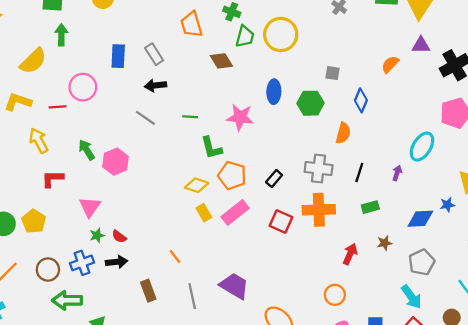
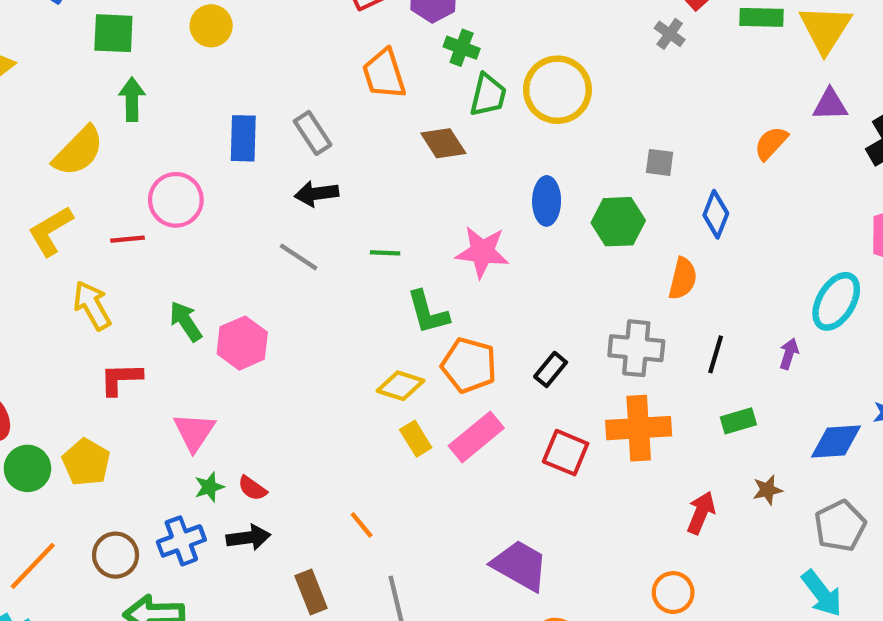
yellow L-shape: (18, 102) -> (50, 231), turned -48
purple trapezoid: (234, 286) -> (520, 565), moved

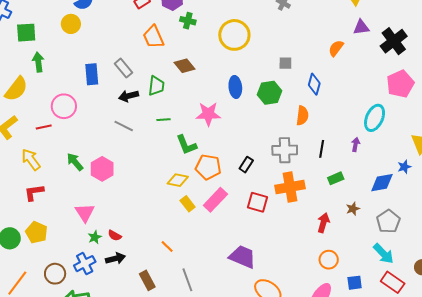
green trapezoid: (488, 95) -> (156, 86), moved
red L-shape: (121, 379) -> (34, 192), moved
orange circle: (673, 593) -> (329, 260), moved

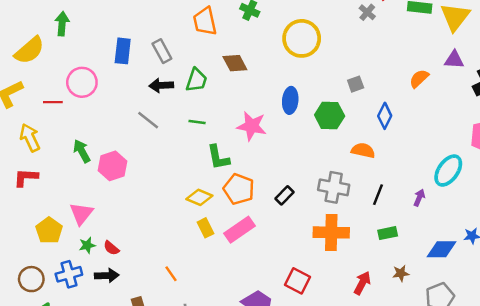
gray square: (285, 63) -> (356, 84), turned -32
orange semicircle: (302, 116) -> (363, 150), turned -96
red square: (258, 202) -> (298, 281), moved
yellow pentagon: (36, 232) -> (49, 230), moved

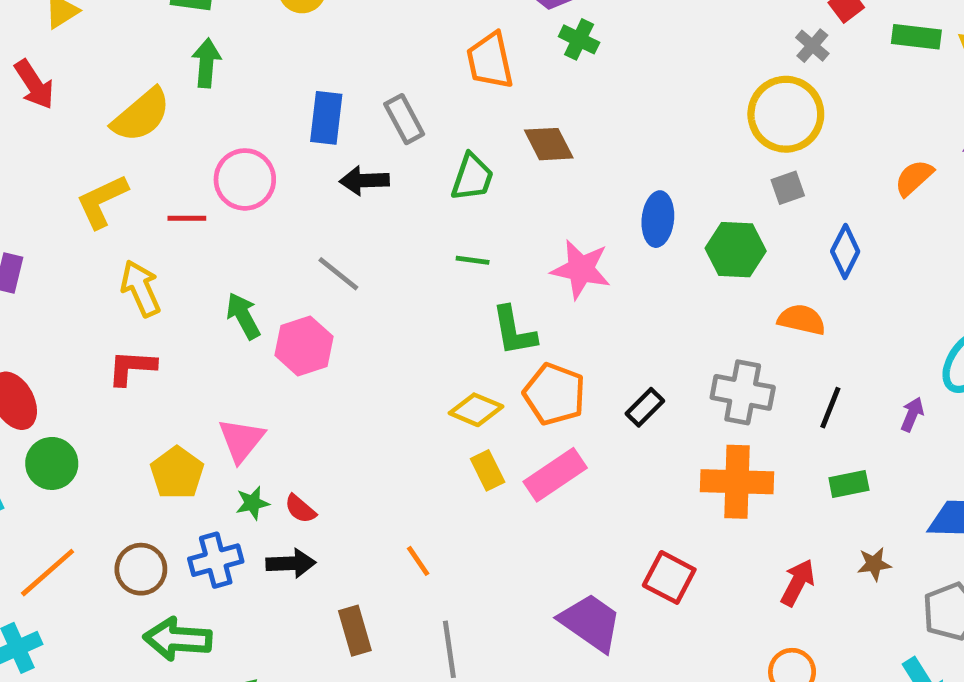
yellow circle: (302, 38) -> (786, 114), moved
black arrow: (161, 85) -> (364, 181), moved
gray line: (148, 120) -> (338, 274), moved

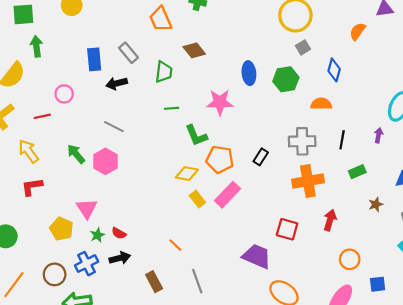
pink circle: (245, 179) -> (64, 94), size x0.7
red arrow: (798, 583) -> (330, 220), moved

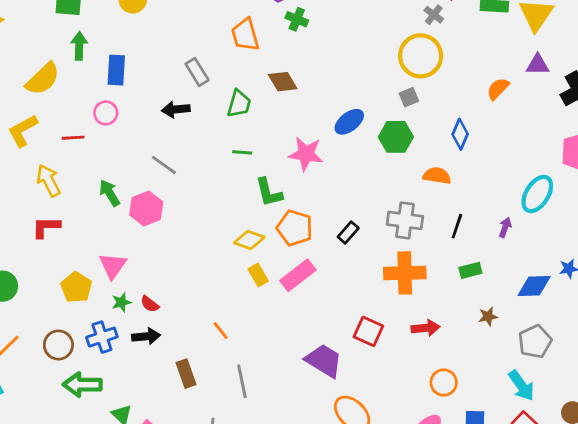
gray square: (303, 47) -> (409, 97), moved
blue rectangle: (94, 59) -> (116, 70), moved
blue ellipse: (249, 73) -> (349, 122), turned 50
red arrow: (330, 220) -> (426, 328), turned 60

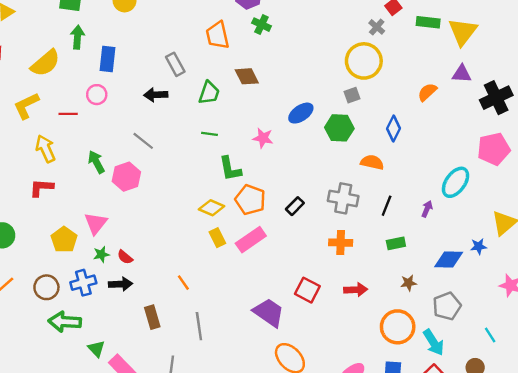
pink star: (306, 154) -> (263, 138), size x0.7
orange cross: (405, 273) -> (341, 243), size x0.7
orange circle: (444, 383) -> (398, 327), moved, size x1.5

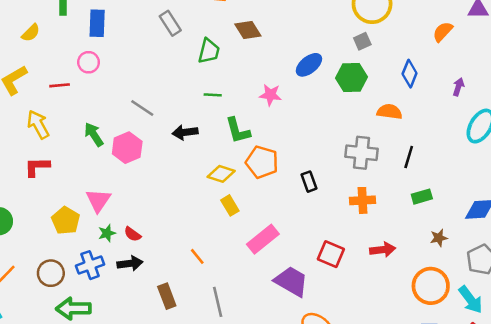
yellow semicircle: (45, 63) -> (31, 33), size x0.6
black arrow: (156, 95) -> (185, 132), moved
black rectangle: (295, 206) -> (309, 182), moved, turned -60
purple arrow: (427, 209) -> (458, 87), moved
pink rectangle: (251, 240) -> (263, 239), moved

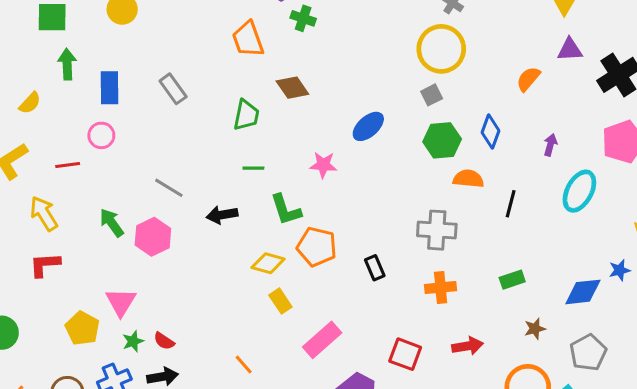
gray rectangle: (170, 23) -> (173, 89), moved
green hexagon: (351, 78) -> (442, 140), moved
black line: (409, 157) -> (511, 204), moved

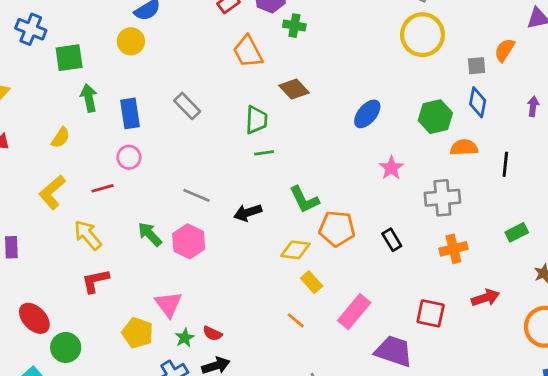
gray square: (432, 95) -> (477, 66), moved, turned 30
pink star: (323, 165) -> (391, 168), moved, turned -30
green line: (253, 168) -> (264, 153), moved
orange line: (244, 365) -> (296, 320), moved

